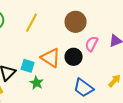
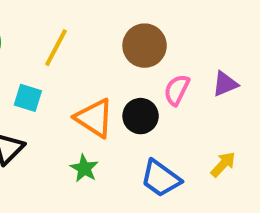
cyan square: (28, 66) -> (28, 98), moved
green star: (37, 83) -> (84, 168), moved

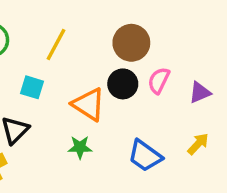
purple triangle: (225, 84) -> (200, 92), moved
black circle: (141, 116) -> (123, 84), moved
green star: (84, 168) -> (80, 147), turned -30

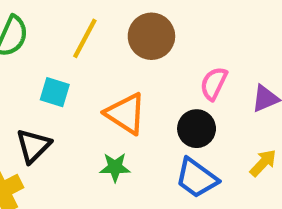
brown circle: (131, 43) -> (151, 36), moved
black circle: (123, 84) -> (197, 129), moved

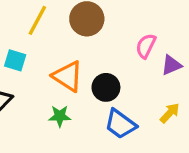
pink semicircle: (214, 83) -> (146, 46), moved
black circle: (197, 129) -> (106, 87), moved

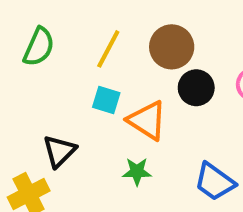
cyan square: (15, 60) -> (106, 100), moved
black circle: (106, 87) -> (196, 88), moved

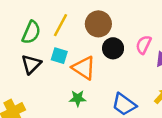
green semicircle: (39, 47) -> (31, 32), moved
black triangle: (59, 151) -> (31, 64), moved

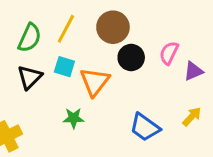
orange triangle: (84, 68) -> (95, 82), turned 35
green star: (78, 98) -> (74, 118), moved

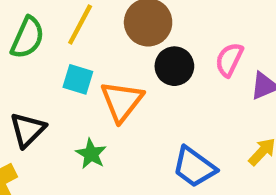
black triangle: (30, 77) -> (27, 130), moved
green star: (74, 118) -> (91, 154), turned 30

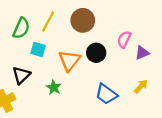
black circle: (174, 66) -> (96, 53), moved
cyan square: (78, 79) -> (38, 49), moved

